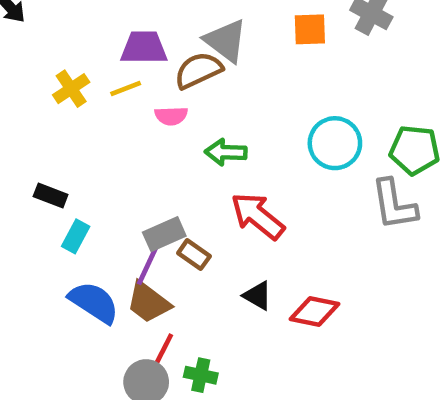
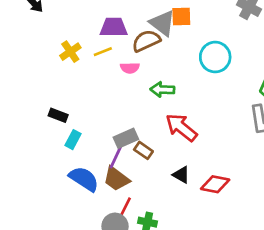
orange square: (310, 29) -> (181, 16), moved
cyan circle: (335, 143) -> (215, 57), moved

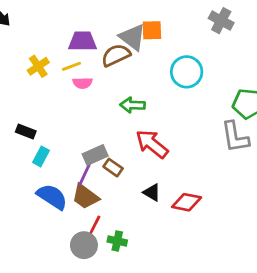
pink semicircle: (130, 68) -> (83, 83), moved

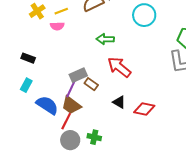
pink semicircle: (83, 83) -> (57, 26), moved
cyan rectangle: (41, 156) -> (26, 85), moved
red line: (94, 227) -> (66, 121), moved

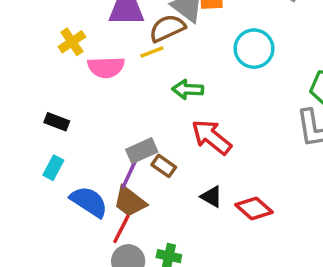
yellow line: (61, 11) -> (152, 52), moved
pink semicircle: (57, 26) -> (106, 67), size x1.5
red diamond: (144, 109) -> (254, 208), turned 30

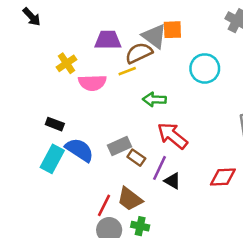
cyan rectangle: (53, 168) -> (52, 159), size x1.5
purple line: (130, 173) -> (160, 168), moved
blue semicircle: (89, 202) -> (79, 150), moved
brown trapezoid: (130, 202) -> (130, 199), moved
red diamond: (254, 208) -> (223, 177), moved, turned -44

